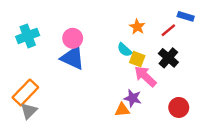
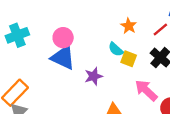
pink arrow: (145, 76) -> (146, 90), moved
purple star: (133, 98) -> (94, 76), moved, turned -30

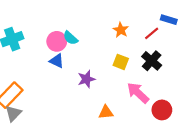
cyan semicircle: (116, 49) -> (70, 38), moved
blue triangle: (63, 58) -> (57, 61), size x0.6

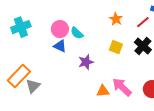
cyan semicircle: (70, 38) -> (77, 33), moved
pink arrow: (138, 93) -> (122, 87), moved
gray triangle: (13, 113) -> (33, 86), moved

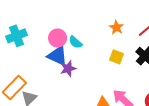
blue triangle: (60, 46) -> (58, 56), size x1.5
purple star: (86, 62) -> (68, 68), moved

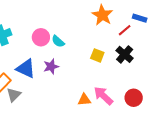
orange star: (116, 27) -> (102, 15), moved, size x1.5
blue triangle: (58, 56) -> (26, 69), moved

